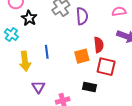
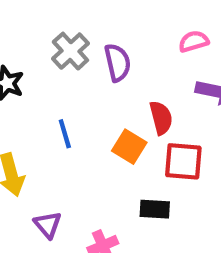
blue line: (47, 52) -> (65, 134), moved
orange square: (82, 56) -> (129, 147), turned -35

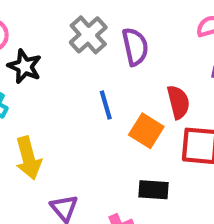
blue line: (65, 134) -> (106, 105), moved
black rectangle: (155, 209) -> (154, 190), moved

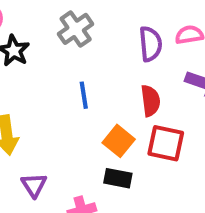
purple semicircle: (135, 47) -> (150, 44), moved
orange square: (146, 131) -> (119, 141), moved

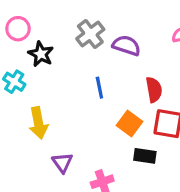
purple semicircle: (150, 44) -> (126, 46), moved, turned -64
black rectangle: (118, 178) -> (145, 156), moved

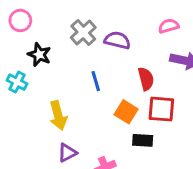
pink circle: (18, 29) -> (20, 20), moved
yellow arrow: (38, 123) -> (58, 115), moved
purple triangle: (62, 163) -> (67, 153), turned 42

